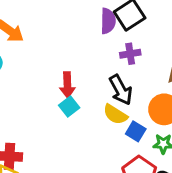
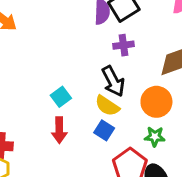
red arrow: (67, 85) -> (59, 130), moved
blue square: (136, 131) -> (104, 130), moved

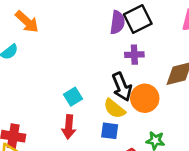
orange circle: (156, 102) -> (145, 98), moved
blue square: (104, 130) -> (110, 131), turned -30

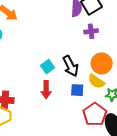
black arrow: (122, 87) -> (71, 66), moved
yellow semicircle: (114, 109) -> (96, 81), moved

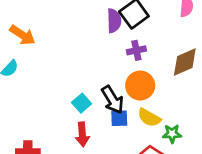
orange circle: (102, 63) -> (140, 86), moved
blue square: (77, 90) -> (119, 118), moved

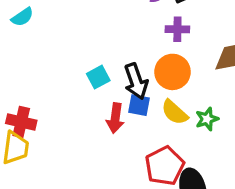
red arrow: (82, 134) -> (115, 118), moved
green star: (172, 134) -> (207, 119), moved, turned -30

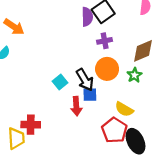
yellow semicircle: (175, 112) -> (124, 109), moved
green star: (207, 119) -> (134, 75), moved
red cross: (21, 122) -> (31, 125), moved

